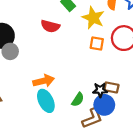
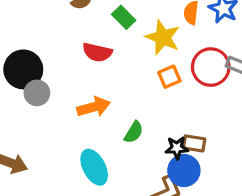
orange square: (97, 44) -> (169, 77), turned -32
orange arrow: (44, 81) -> (94, 107), moved
green semicircle: (78, 100) -> (134, 132), moved

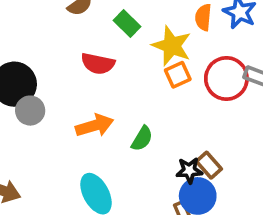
orange square: (169, 77) -> (178, 75), moved
green semicircle: (134, 132) -> (142, 139), moved
brown rectangle: (194, 143) -> (209, 165), turned 40

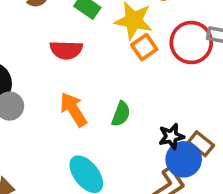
orange arrow: (94, 126) -> (73, 110), turned -96
brown rectangle: (209, 165) -> (201, 144), moved

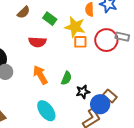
orange square: (144, 47) -> (80, 42), turned 32
black star: (171, 136) -> (83, 92), moved

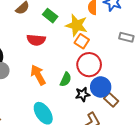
red circle: (106, 40) -> (89, 65), moved
orange square: (80, 42) -> (82, 41), turned 32
blue circle: (100, 104) -> (101, 87), moved

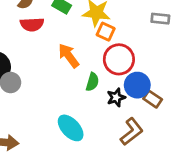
red semicircle: (36, 40) -> (32, 24), moved
orange arrow: (38, 75) -> (69, 56), moved

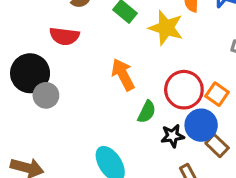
red semicircle: (32, 24) -> (64, 36), moved
orange square: (106, 32) -> (217, 94), moved

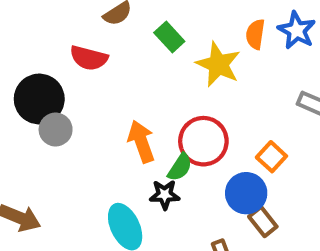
orange arrow: (123, 75) -> (141, 142), moved
red circle: (184, 90) -> (203, 141), moved
black star: (173, 136) -> (165, 195), moved

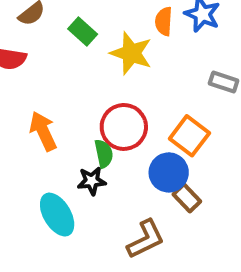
orange arrow: (141, 142) -> (43, 131), moved
orange square: (271, 157) -> (189, 136), size x1.4
green semicircle: (180, 167) -> (104, 154), turned -40

